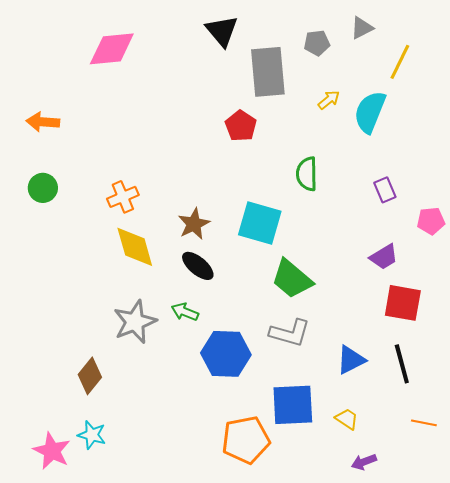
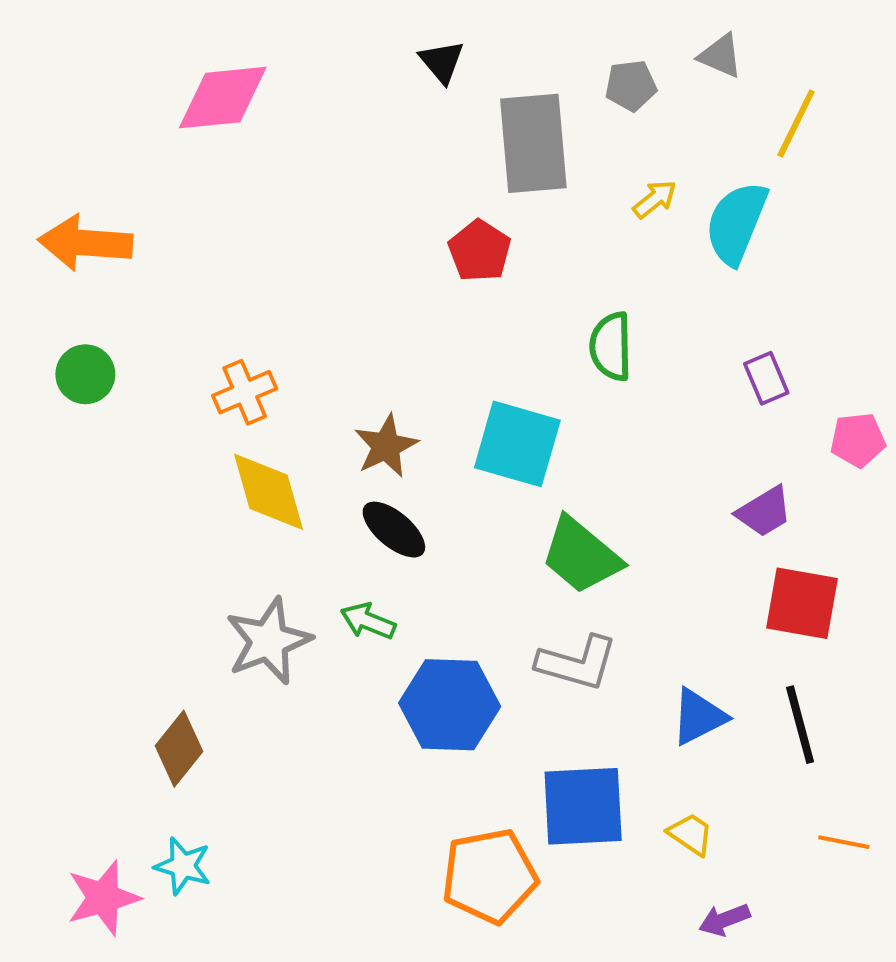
gray triangle: (362, 28) -> (720, 56), turned 50
black triangle: (222, 31) -> (442, 62), size x0.7
orange arrow: (43, 122) -> (85, 243), size x1.4
pink star: (52, 451) -> (103, 898), turned 30

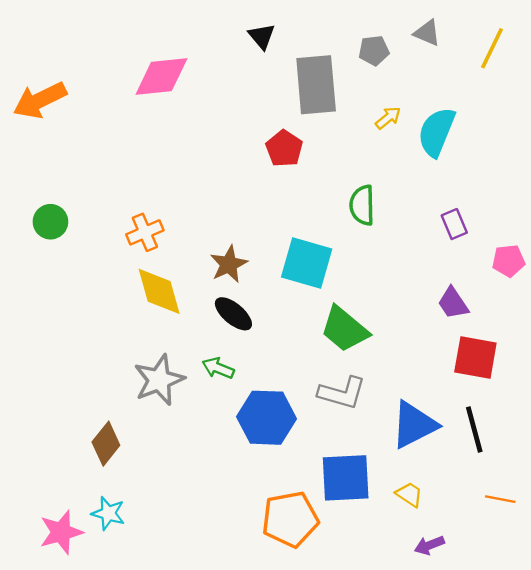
pink diamond: (223, 98) -> (161, 76), moved
yellow line: (796, 123) -> (492, 48), moved
orange arrow: (85, 243) -> (40, 100), moved, turned -30
purple trapezoid: (764, 512) -> (453, 303), turned 87
blue triangle: (699, 717) -> (414, 425), size x1.4

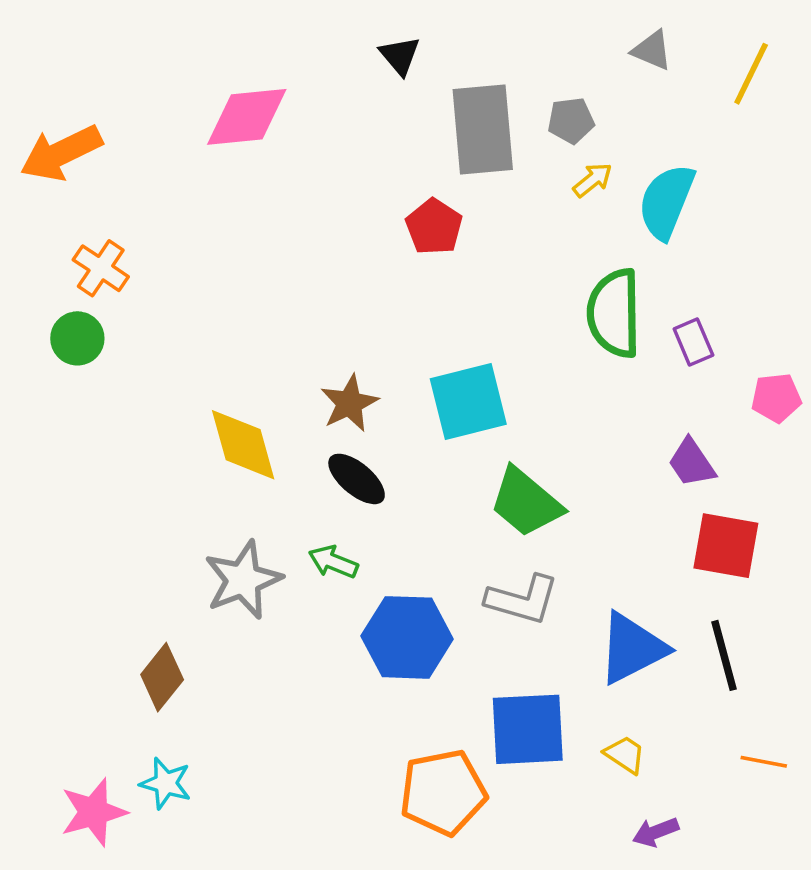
gray pentagon: (374, 51) -> (571, 120), moved
green semicircle: (362, 205) -> (614, 313), moved, size x1.4
orange cross: (145, 232) -> (101, 268), moved, turned -33
cyan square: (307, 263) -> (468, 401), turned -30

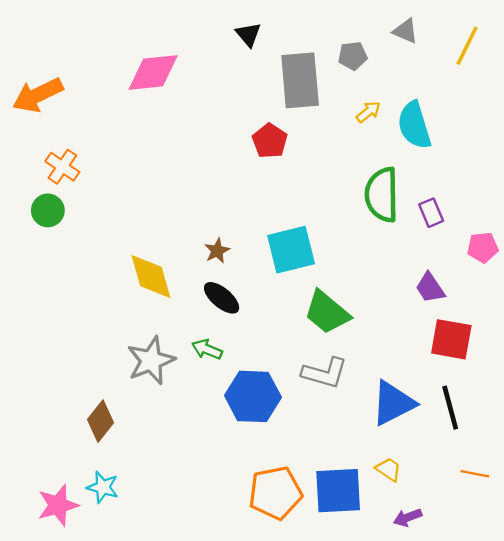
gray pentagon: (571, 120) -> (353, 56), moved
cyan semicircle: (666, 202) -> (414, 125), turned -39
brown star: (349, 403) -> (217, 251), size x0.7
blue square: (528, 729) -> (338, 491), moved

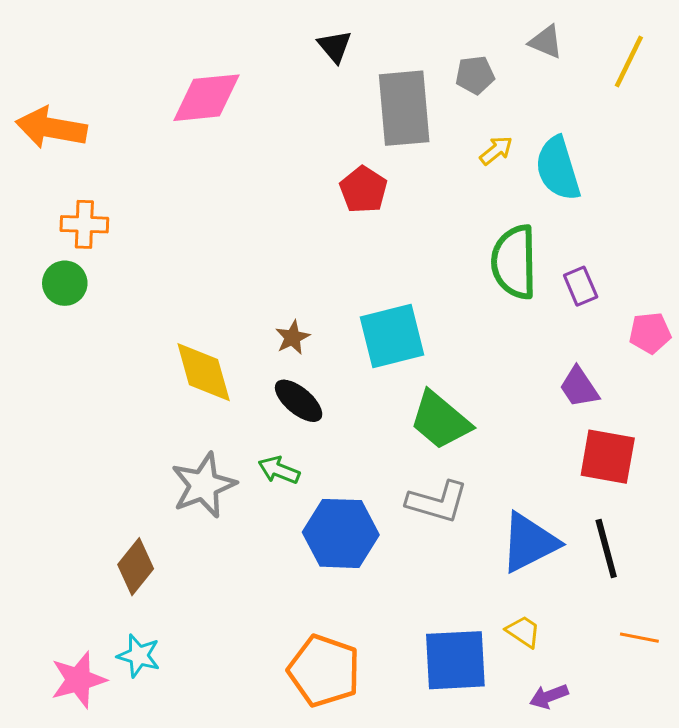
orange arrow: (38, 95) -> (51, 128), turned 36
orange cross: (62, 167) -> (84, 224), turned -32
orange pentagon: (275, 493) -> (324, 671), moved, turned 30

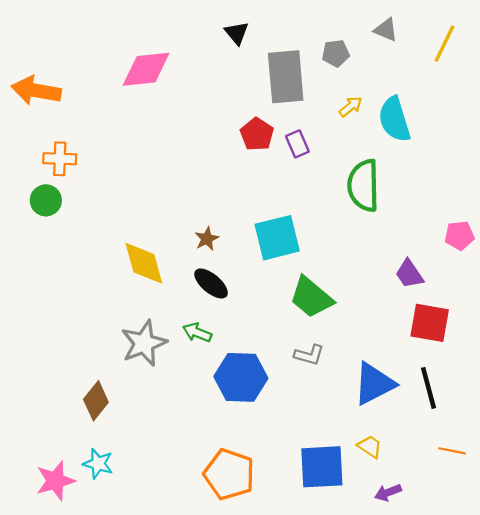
purple rectangle: (581, 286) -> (297, 144), moved
gray L-shape: (437, 502) -> (309, 355), size x0.7

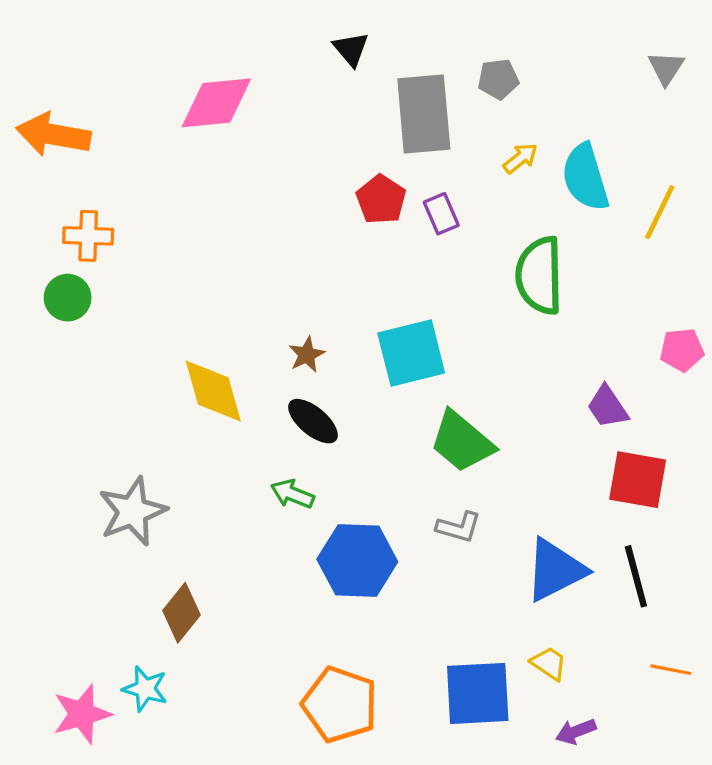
gray triangle: (386, 30) -> (666, 68), moved, turned 40
yellow line: (444, 44) -> (660, 212), moved
gray star: (144, 343) -> (133, 511), moved
brown diamond: (96, 401) -> (182, 613), moved

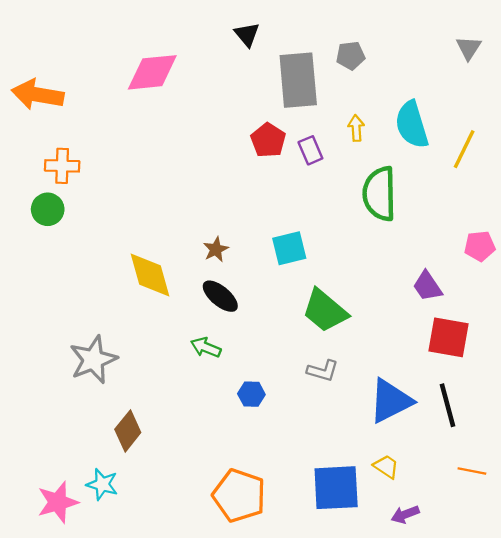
yellow arrow: (520, 158) -> (356, 128), moved, turned -55
cyan square: (411, 353) -> (289, 248), size x0.7
blue hexagon: (357, 560) -> (251, 394), size x0.5

